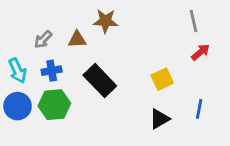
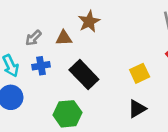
brown star: (105, 21) -> (89, 22), turned -30
green hexagon: (54, 105) -> (68, 114), moved

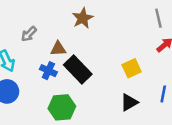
brown triangle: (64, 38) -> (58, 49), moved
blue cross: (41, 66) -> (48, 71), moved, turned 35

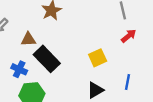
blue cross: (48, 71) -> (19, 69), moved

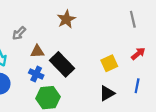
red arrow: (129, 36) -> (138, 54), moved
brown triangle: (28, 39) -> (37, 51), moved

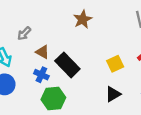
brown star: (66, 19) -> (83, 19), moved
brown triangle: (37, 51) -> (43, 52), turned 32

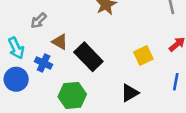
blue cross: (41, 75) -> (44, 63), moved
black triangle: (113, 94) -> (130, 93), moved

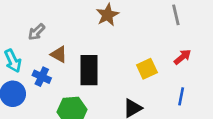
black rectangle: (88, 57) -> (89, 70), turned 44

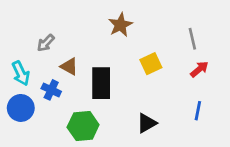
gray line: (176, 15) -> (192, 39), moved
yellow square: (147, 69) -> (151, 64), moved

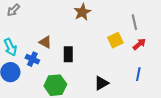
gray arrow: (46, 43) -> (13, 10), moved
yellow square: (151, 64) -> (115, 40), moved
black rectangle: (101, 83) -> (68, 54), size x0.7

